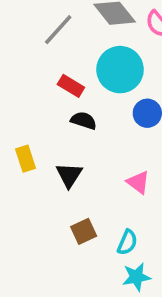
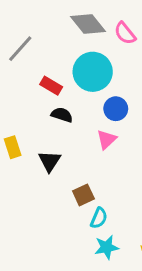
gray line: (58, 30) -> (20, 49), moved
pink triangle: (138, 182) -> (107, 140), moved, turned 40
brown square: (84, 231) -> (83, 195), moved

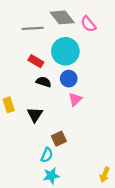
gray line: (20, 49) -> (33, 28), moved, turned 45
blue circle: (116, 109) -> (69, 79), moved
cyan semicircle: (99, 218) -> (47, 155), moved
cyan star: (107, 247) -> (51, 176), moved

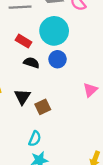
pink triangle: (75, 99) -> (90, 90), moved
brown square: (59, 139) -> (43, 107), moved

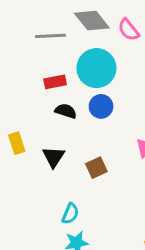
red rectangle: (23, 41) -> (55, 82), turned -42
brown square: (43, 107) -> (96, 168), moved

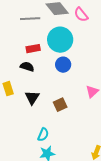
black semicircle: (66, 111) -> (27, 67), moved

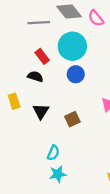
red rectangle: (33, 49) -> (42, 56), turned 64

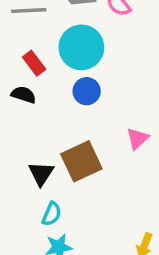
black triangle: (41, 111) -> (41, 174), moved
brown square: (72, 119) -> (81, 161), size x1.6

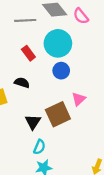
black semicircle: (24, 95) -> (22, 83), moved
pink triangle: (137, 139) -> (79, 99), moved

